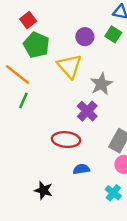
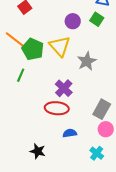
green pentagon: (36, 45) -> (33, 49), moved
orange line: (17, 74) -> (16, 40), moved
purple cross: (87, 111) -> (64, 88), moved

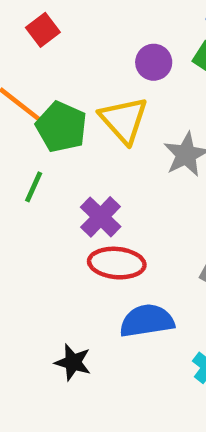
purple cross: (64, 88) -> (101, 217), moved
blue semicircle: (70, 133) -> (147, 321), size x1.6

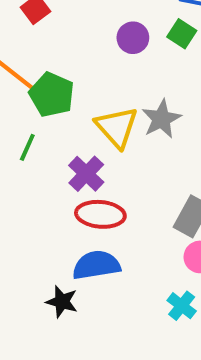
yellow triangle: (124, 120) -> (117, 127), moved
blue semicircle: (147, 321) -> (96, 265), moved

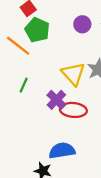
green pentagon: (52, 95) -> (37, 30), moved
red ellipse: (100, 214) -> (73, 110), moved

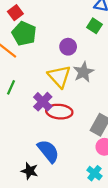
purple circle: (82, 24) -> (68, 47), moved
blue semicircle: (62, 151) -> (48, 151), turned 60

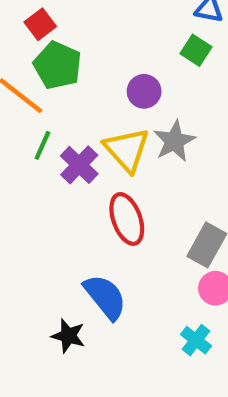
green line: (11, 87) -> (42, 145), moved
purple cross: (43, 102) -> (79, 165), moved
red ellipse: (59, 112) -> (127, 219), turned 65

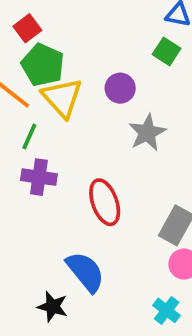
yellow triangle: (127, 150) -> (62, 98), moved
purple cross: (79, 165) -> (39, 177), moved, turned -36

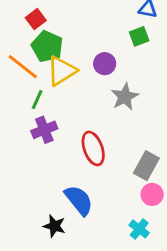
green square: (167, 51) -> (139, 36), turned 36
yellow triangle: (62, 98) -> (62, 71), turned 40
purple cross: (39, 177) -> (44, 130), turned -30

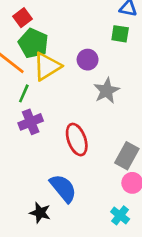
green square: (139, 36) -> (120, 34), turned 30

